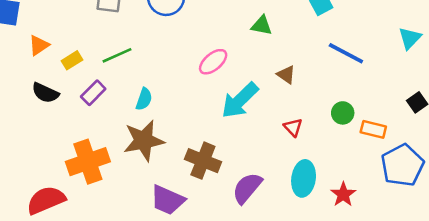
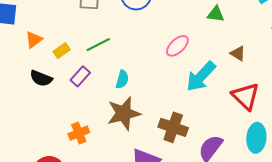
red triangle: (293, 127) -> (246, 96), size x1.8
orange cross: (88, 162) -> (79, 133), size x0.6

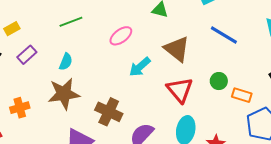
green line: (98, 45) -> (71, 22), moved
brown triangle: (238, 53) -> (177, 49), size x1.8
cyan arrow: (201, 76) -> (140, 67), size x0.7

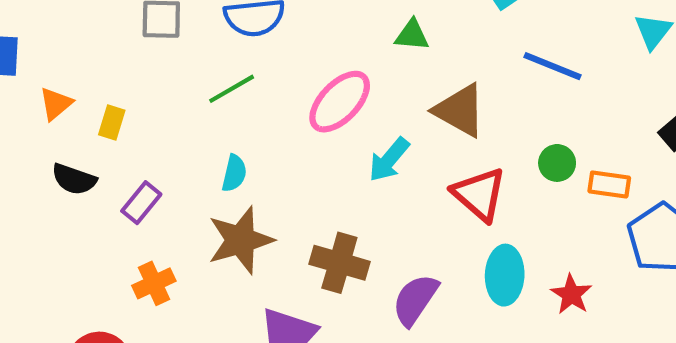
yellow rectangle: (12, 29) -> (112, 122), turned -35
pink ellipse: (121, 36) -> (340, 102), size x1.4
purple rectangle: (27, 55) -> (141, 203), moved

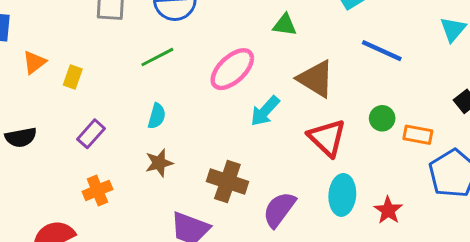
black semicircle: (74, 179) -> (21, 137), moved, turned -32
brown star: (240, 240) -> (159, 163), size x0.6

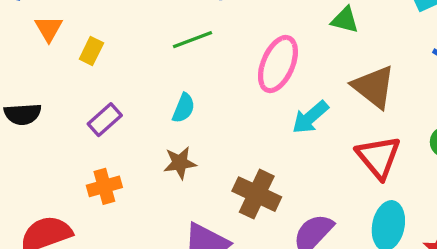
orange triangle: (34, 62) -> (49, 29), turned -30
pink ellipse: (232, 69) -> (278, 64), turned -30

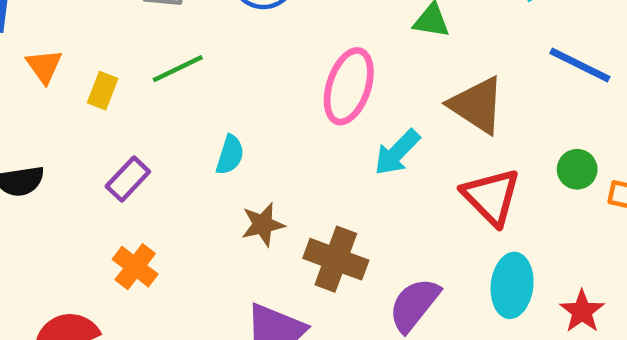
green line: (192, 40) -> (178, 69), moved
brown star: (180, 163) -> (263, 224), moved
orange cross: (104, 186) -> (135, 267), turned -32

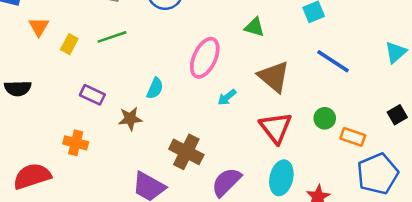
cyan arrow: (397, 152) -> (227, 97), size x0.7
cyan semicircle: (230, 155) -> (155, 88), moved
purple rectangle: (128, 179) -> (92, 95), moved, turned 65
brown star: (263, 224) -> (130, 119), moved
orange cross: (135, 267) -> (76, 143), turned -30

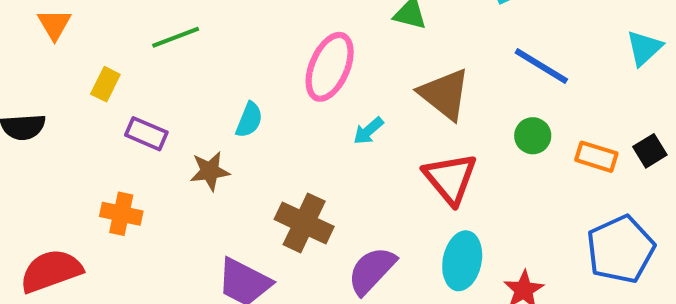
yellow rectangle: (69, 44) -> (105, 84), moved
green circle: (325, 118) -> (533, 136), moved
orange rectangle: (353, 137) -> (596, 157), moved

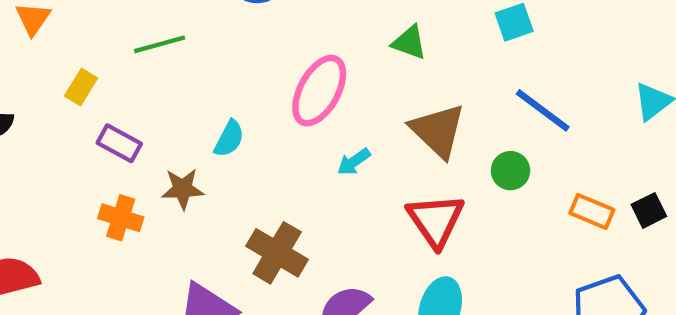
green circle: (533, 136) -> (511, 171), moved
orange cross: (121, 214) -> (121, 218), moved

